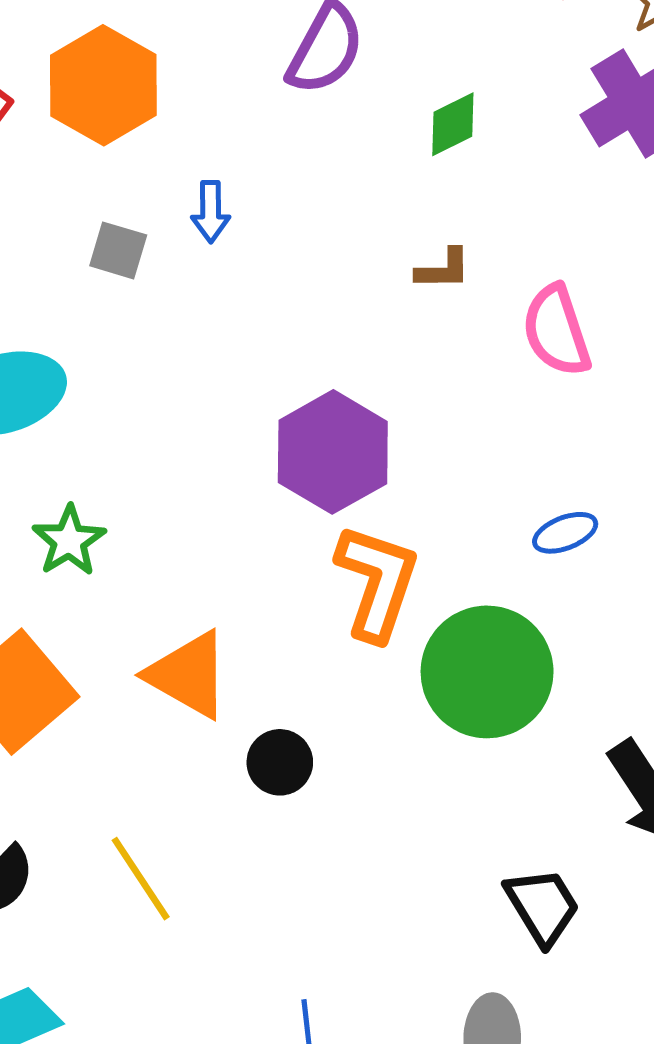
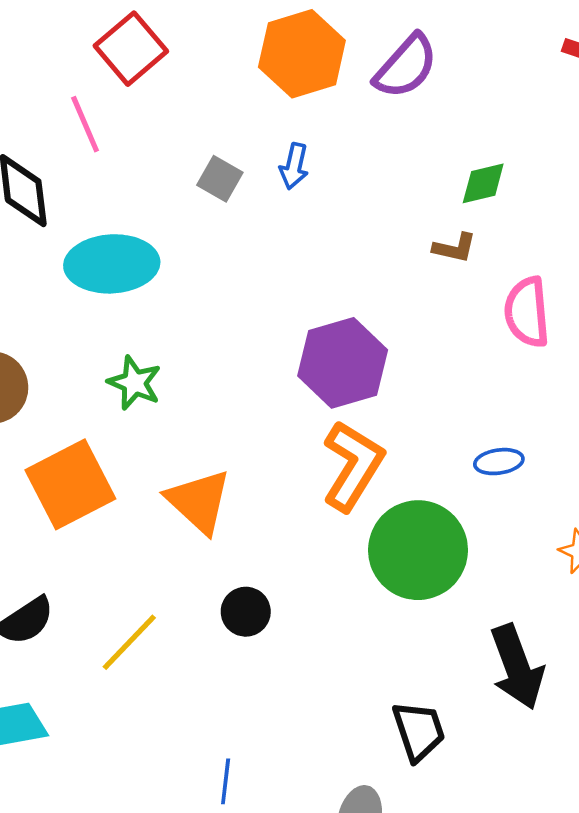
orange hexagon: (103, 85) -> (302, 54), moved
green diamond: (453, 124) -> (483, 183), moved
green star: (69, 541) -> (134, 383), turned -30
black circle: (280, 762) -> (246, 612), moved
yellow line: (141, 879) -> (129, 642), turned 64

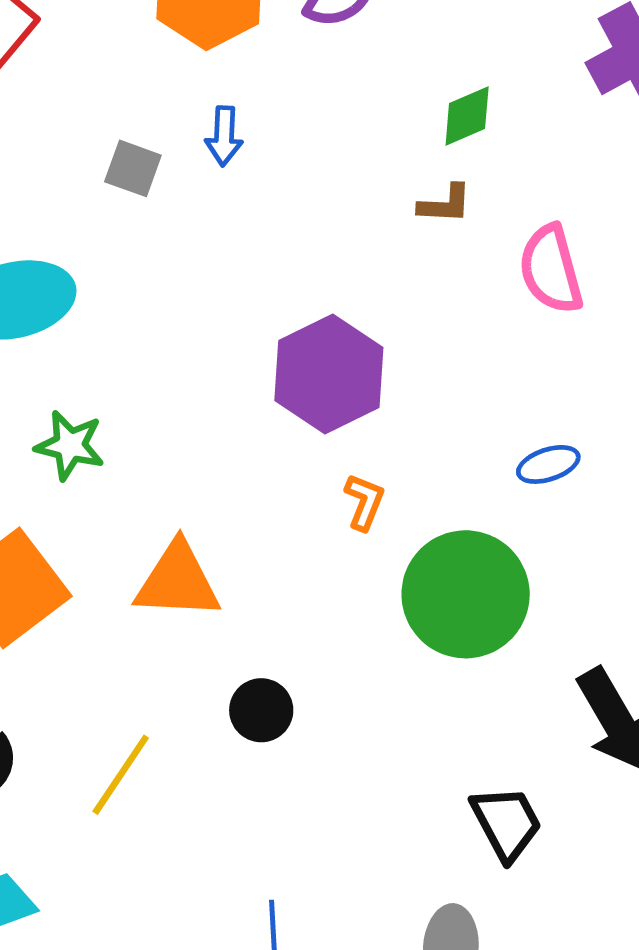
orange L-shape: (353, 466) -> (364, 502), size x0.5
orange triangle: (199, 501) -> (178, 581), turned -30

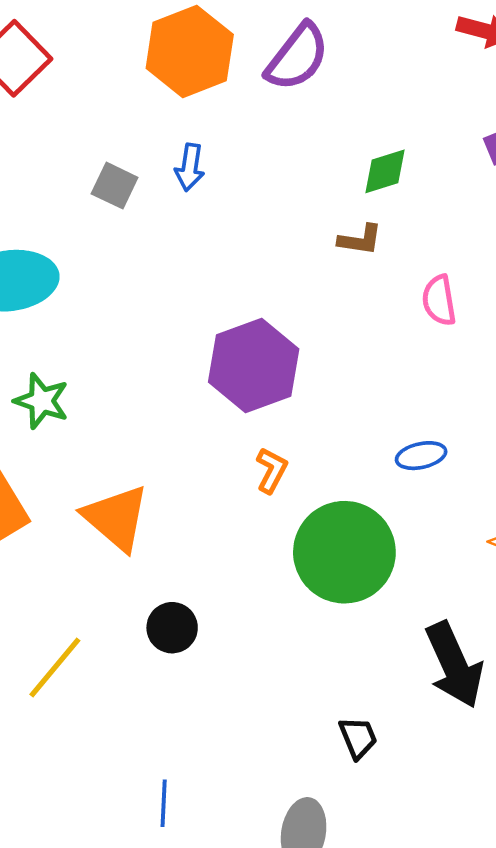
pink semicircle: (551, 269) -> (439, 300), size x0.7
orange triangle: (178, 581) -> (116, 518), turned 32
black trapezoid: (506, 823) -> (358, 738), size x0.7

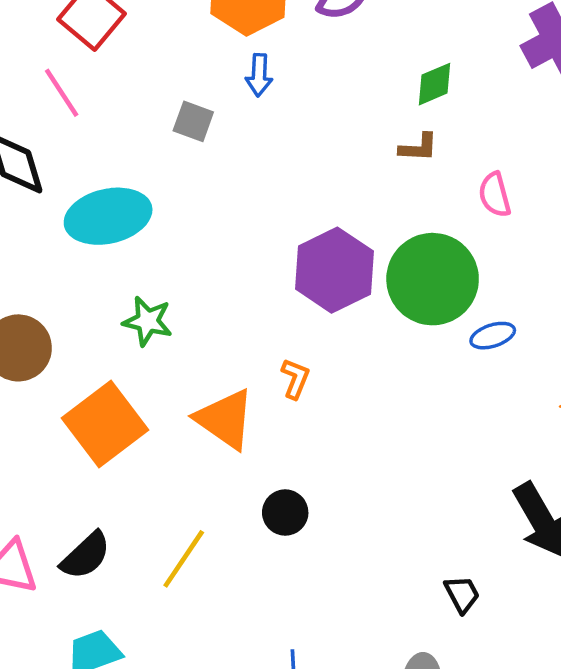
blue arrow: (190, 167) -> (259, 75), moved
orange L-shape: (272, 470) -> (295, 379), moved
green circle: (344, 552) -> (433, 279), moved

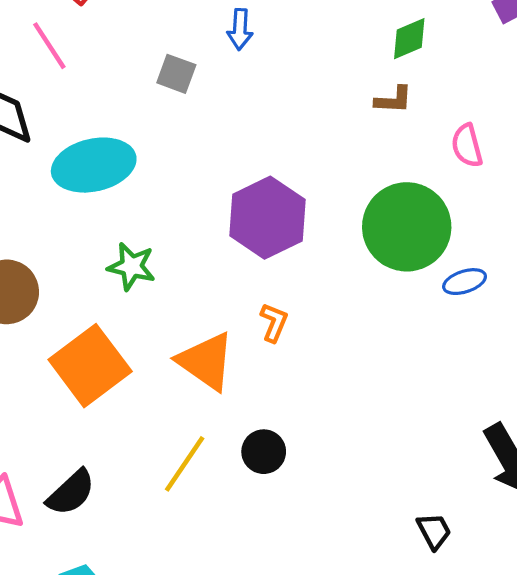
purple hexagon: (334, 270) -> (267, 218), moved
yellow line: (184, 559) -> (185, 464), moved

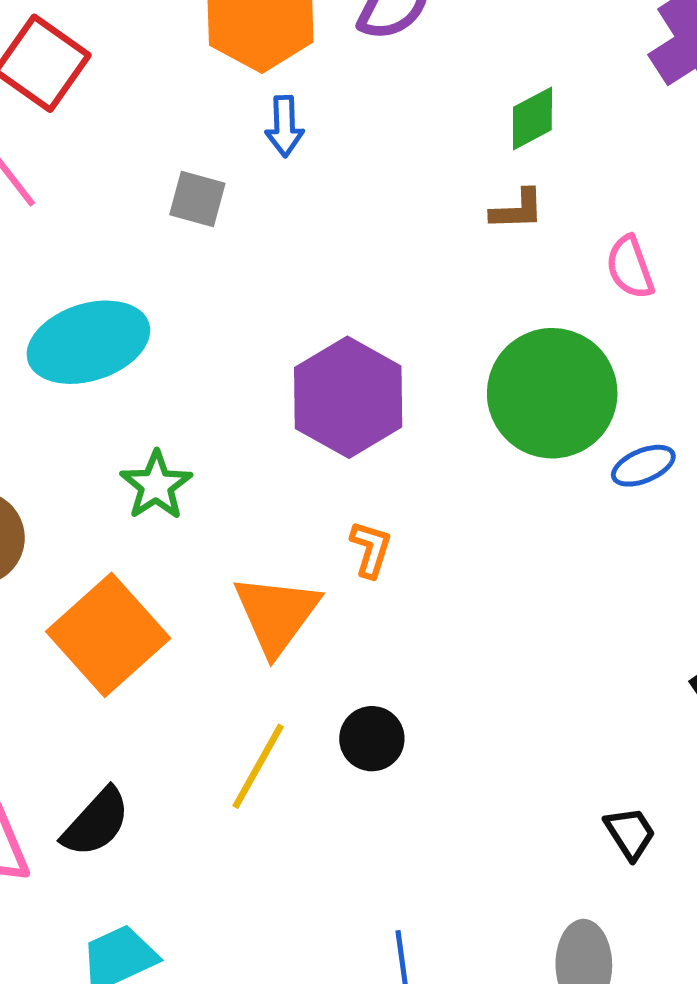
green star: (131, 266) -> (156, 485), turned 30
orange triangle: (206, 361) -> (276, 614), turned 36

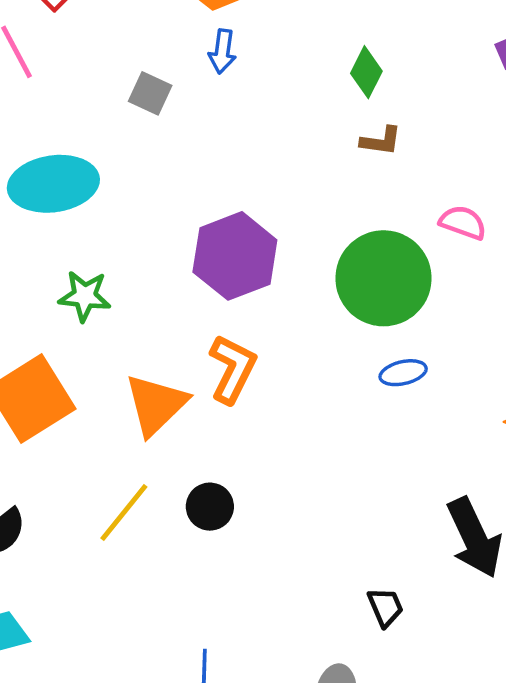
green diamond: (532, 119) -> (366, 72), moved, turned -45
pink semicircle: (630, 267) -> (463, 223), moved, turned 120
blue ellipse: (643, 466) -> (403, 373), moved
green star: (156, 485) -> (85, 296), turned 30
orange L-shape: (371, 549) -> (233, 369), size x1.6

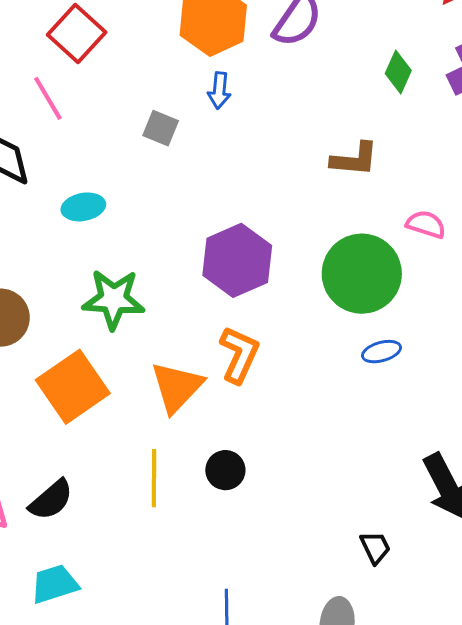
green diamond: (366, 72) -> (398, 72), moved
brown L-shape: (381, 141) -> (355, 159), size x1.4
cyan ellipse: (53, 184) -> (83, 207), size x0.6
green star: (85, 296) -> (113, 299), size x1.4
yellow line: (124, 512) -> (154, 478), turned -36

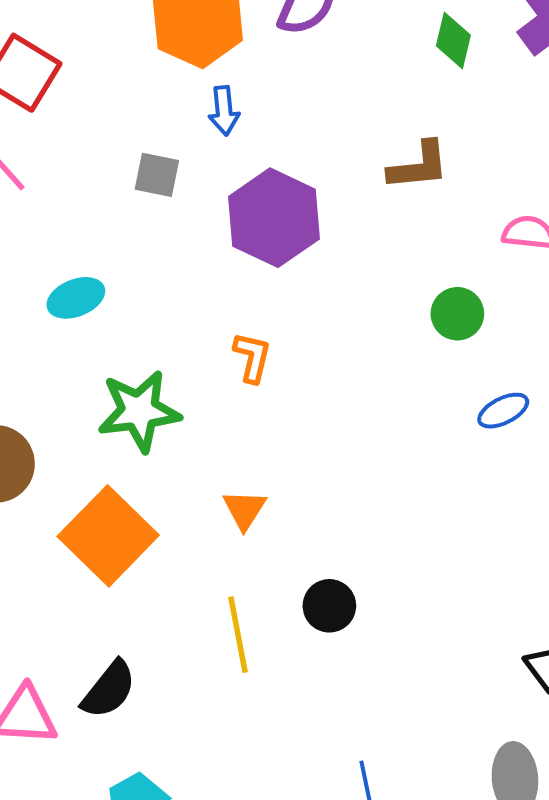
purple hexagon: (237, 260) -> (274, 218), moved
green circle: (362, 274) -> (457, 314), size x0.5
orange L-shape: (239, 355) -> (252, 357), moved, size x0.7
orange triangle: (177, 387) -> (245, 510), size x0.6

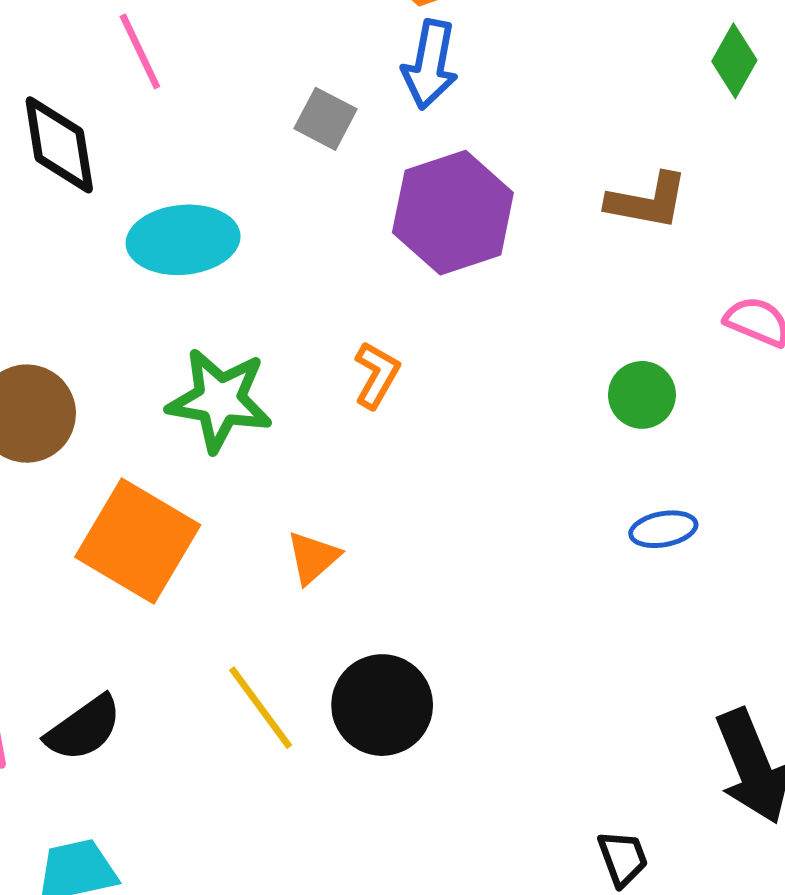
blue arrow: (224, 111) -> (430, 65), size x1.4
cyan ellipse: (76, 298) -> (183, 240), size x1.5
orange square: (108, 536) -> (138, 541), turned -30
black circle: (329, 606) -> (382, 705), size x1.5
yellow line: (238, 635) -> (261, 708), turned -42

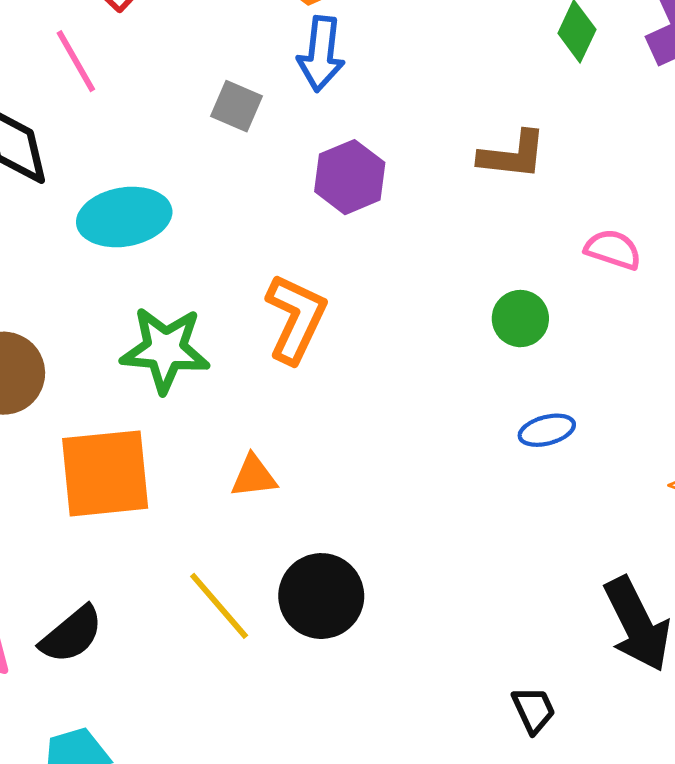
purple hexagon: (453, 213) -> (350, 177), size x0.7
orange L-shape: (377, 375) -> (296, 318), size x1.6
orange square: (138, 541) -> (105, 473), turned -32
orange triangle: (313, 558) -> (254, 476), turned 39

